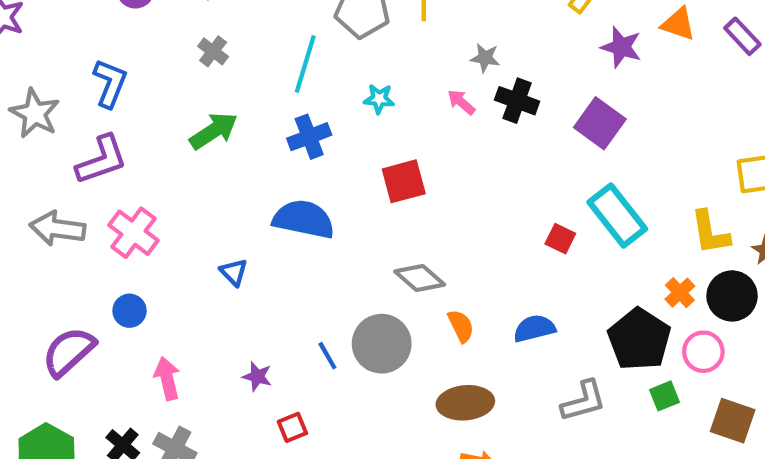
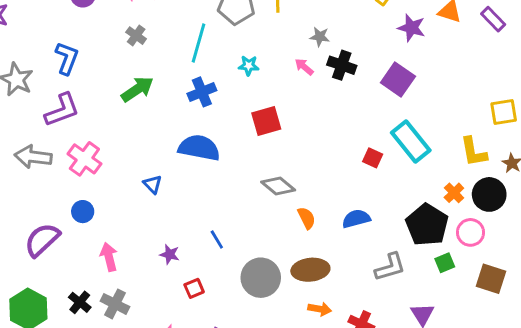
gray circle: (382, 344) -> (261, 278), moved

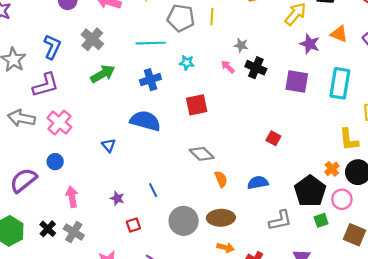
gray cross: (136, 36) -> (92, 39), moved, size x1.5
cyan line: (198, 43) -> (151, 43), turned 68
purple square: (398, 79) -> (297, 82), turned -30
cyan rectangle: (411, 142) -> (340, 83), moved, turned 44

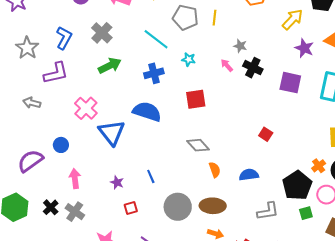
cyan line: (151, 43) -> (156, 39), turned 36
gray arrow: (21, 118) -> (32, 103), size x0.7
pink cross: (59, 123) -> (86, 108), moved
blue triangle: (109, 145) -> (112, 133), size x2.0

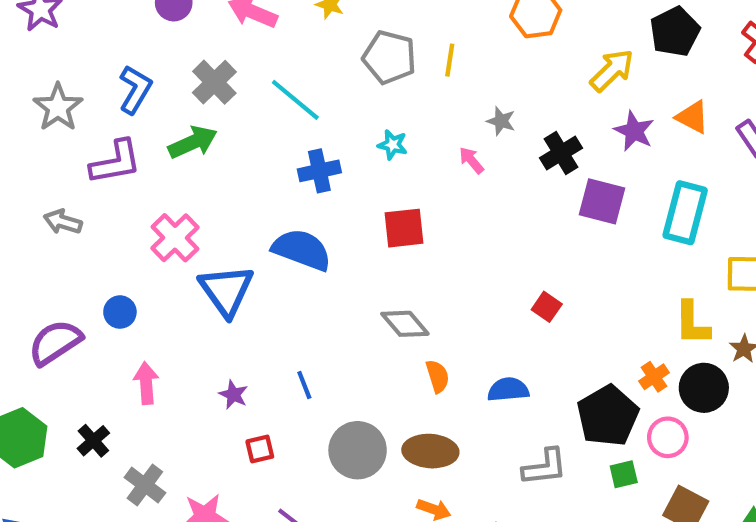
cyan line: (156, 39) -> (295, 100), moved
green arrow: (110, 66) -> (193, 142), moved
black cross: (253, 68) -> (561, 153), moved, turned 30
gray cross: (75, 212) -> (145, 485), moved

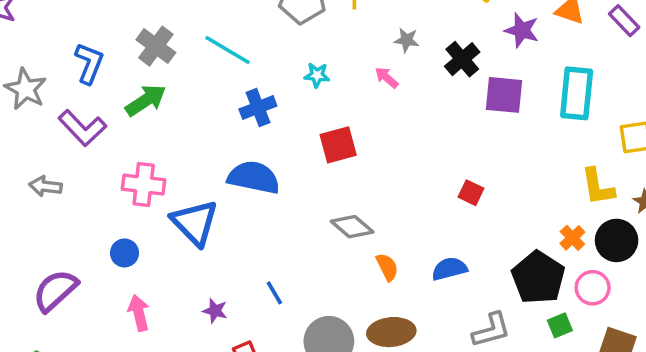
purple L-shape: (116, 162) -> (82, 128), turned 66
pink cross: (175, 238) -> (144, 185), turned -30
blue circle: (120, 312) -> (124, 253), moved

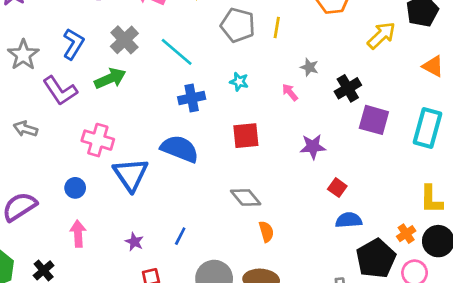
purple star: (522, 30) -> (313, 147), moved, turned -30
blue semicircle: (449, 269) -> (349, 220), moved
blue line: (274, 293) -> (180, 236), turned 48

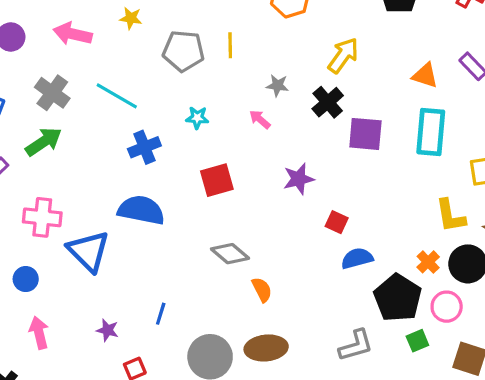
yellow arrow: (381, 35) -> (343, 55), moved
orange triangle: (433, 66) -> (425, 75), moved

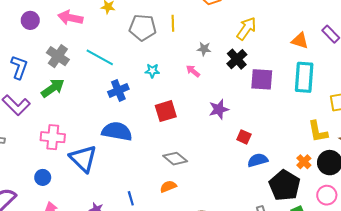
orange semicircle: (262, 290) -> (168, 186), moved, turned -84
pink circle: (447, 307) -> (327, 195), moved
blue line: (161, 314) -> (131, 198), turned -32

